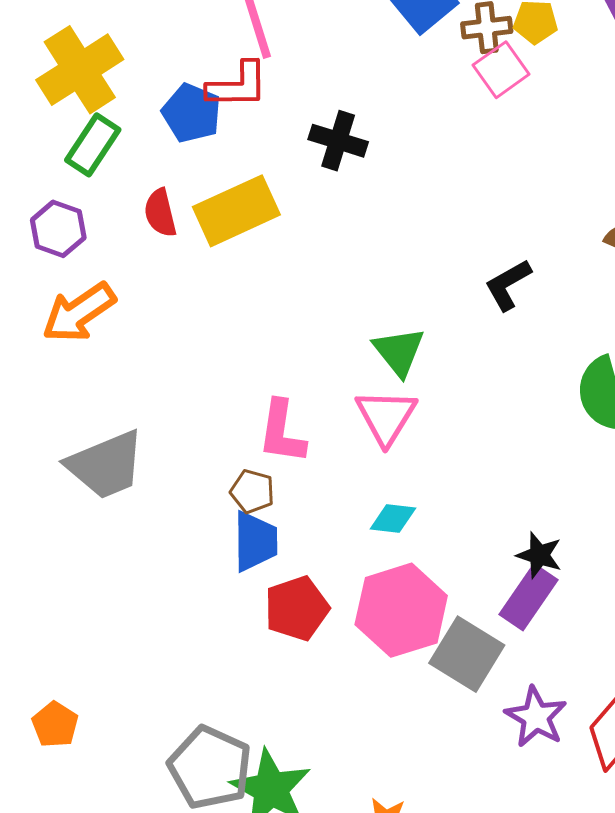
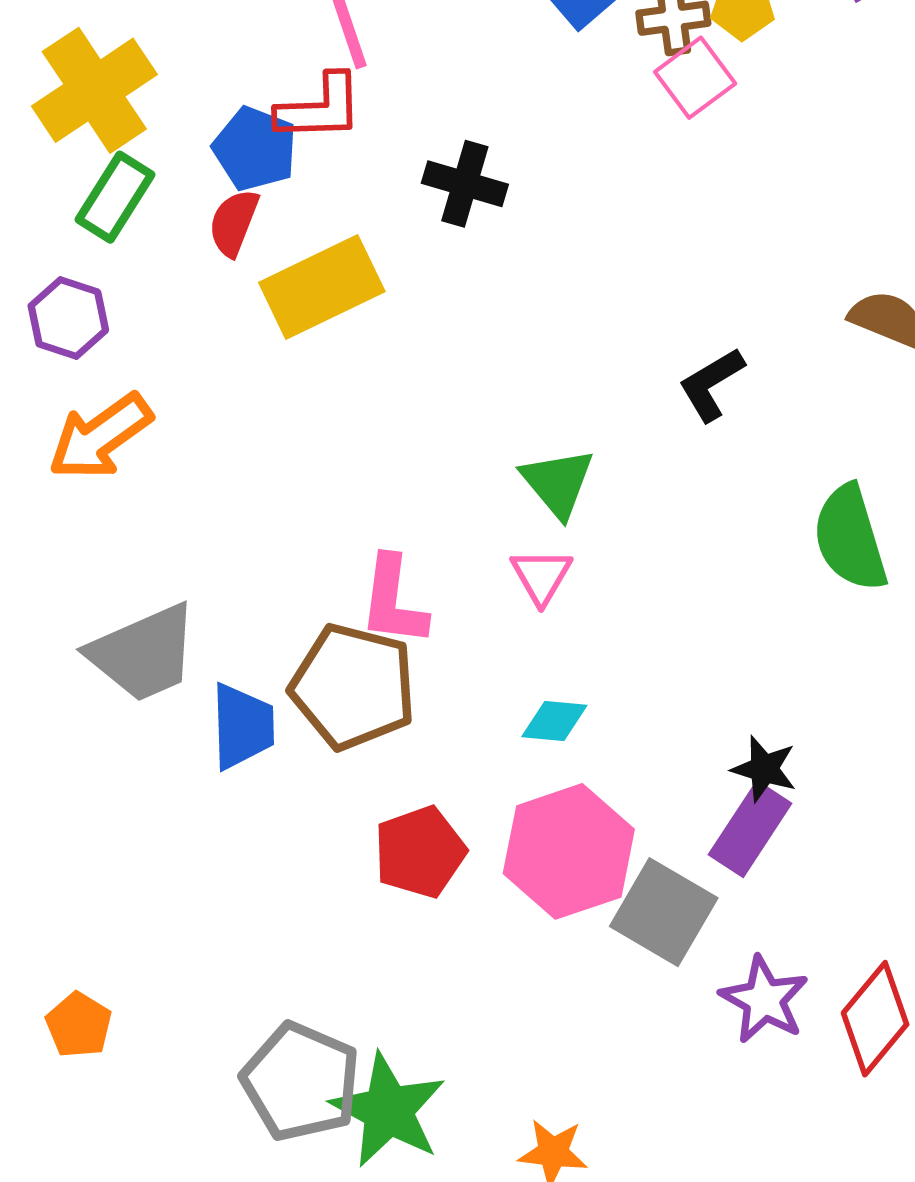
red semicircle: (160, 213) -> (234, 223), moved, turned 36
pink triangle: (386, 417) -> (541, 576), size x0.7
brown pentagon: (252, 491) -> (353, 687), size x2.0
blue trapezoid: (255, 541) -> (242, 726), moved

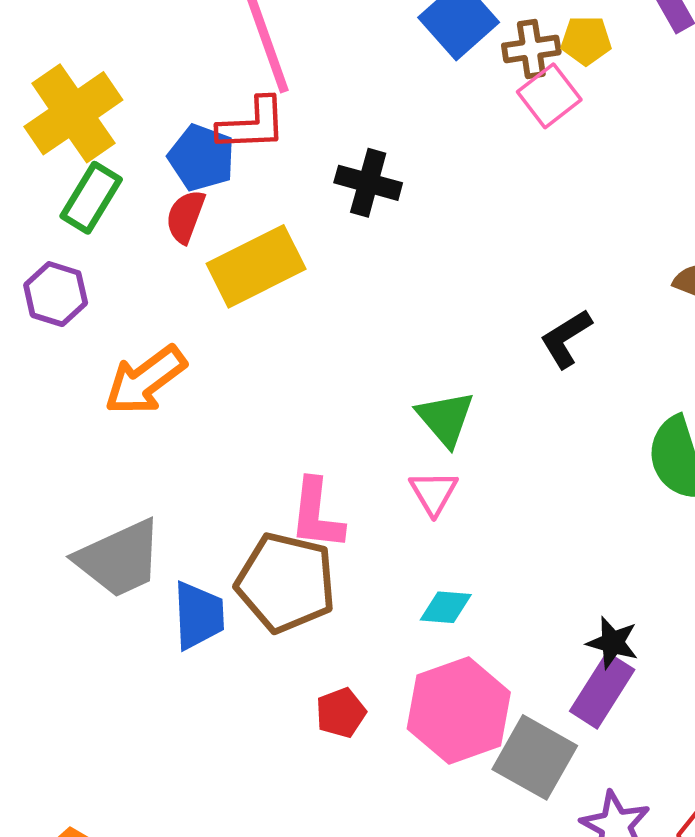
orange arrow: (100, 437) -> (145, 380), moved
red pentagon: (420, 852) -> (341, 713), size x0.7

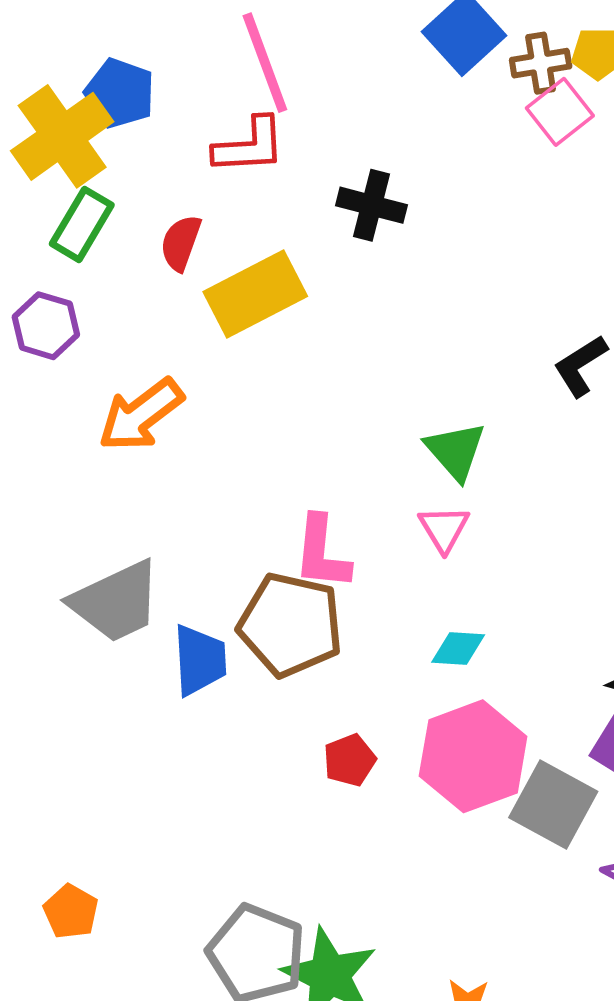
blue pentagon: (201, 158) -> (120, 93), moved

